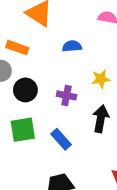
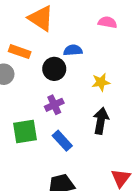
black circle: (25, 90) -> (54, 69), moved
purple cross: (66, 95) -> (54, 105), moved, turned -36

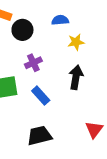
blue semicircle: (73, 50) -> (60, 20), moved
black circle: (54, 69) -> (22, 30), moved

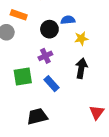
black circle: (22, 30) -> (49, 29), moved
black trapezoid: (39, 136) -> (37, 116), moved

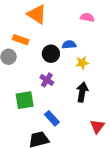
purple cross: (45, 56) -> (47, 80), turned -32
blue rectangle: (52, 84) -> (52, 118), moved
red triangle: (97, 112) -> (97, 126), moved

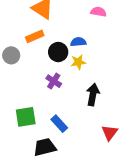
orange rectangle: (21, 40) -> (35, 36), moved, turned -42
yellow star: (82, 63) -> (78, 62), moved
green square: (25, 100) -> (26, 117), moved

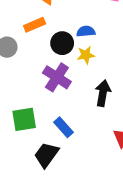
purple cross: (54, 81) -> (57, 77), size x1.5
black trapezoid: (45, 147) -> (46, 155), turned -40

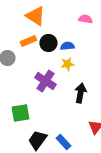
black circle: (62, 43) -> (48, 43), moved
blue rectangle: (63, 127) -> (63, 142), moved

